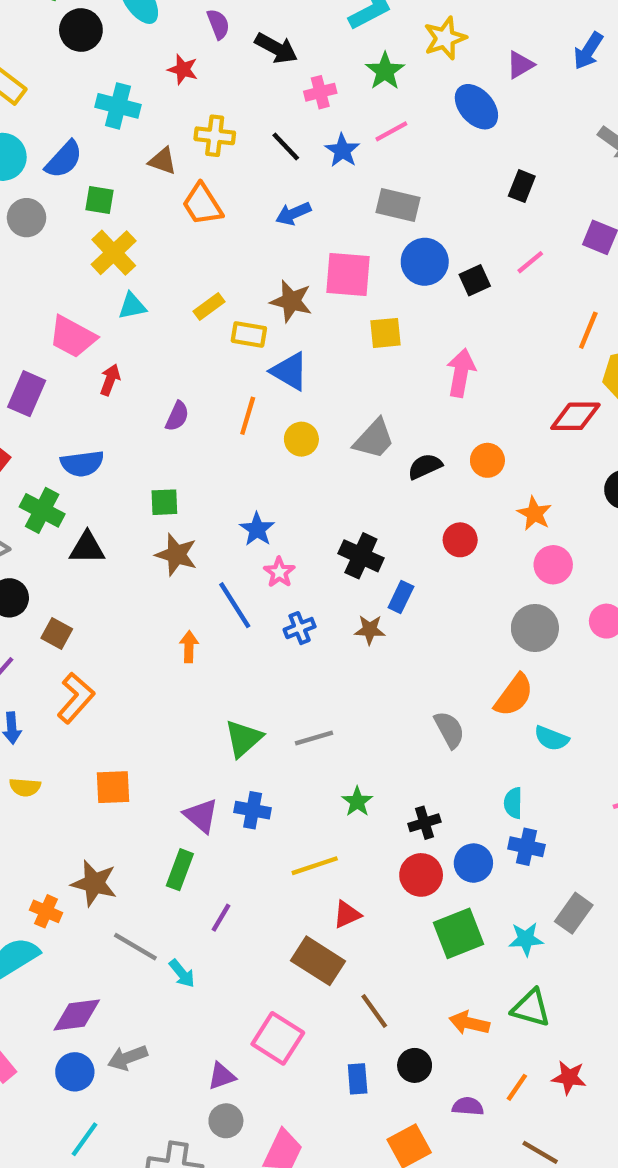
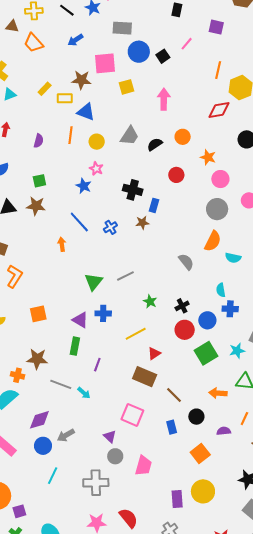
brown star: (176, 555) -> (36, 206), moved
pink star: (279, 572) -> (96, 169), moved
purple triangle: (222, 1076) -> (110, 436), turned -48

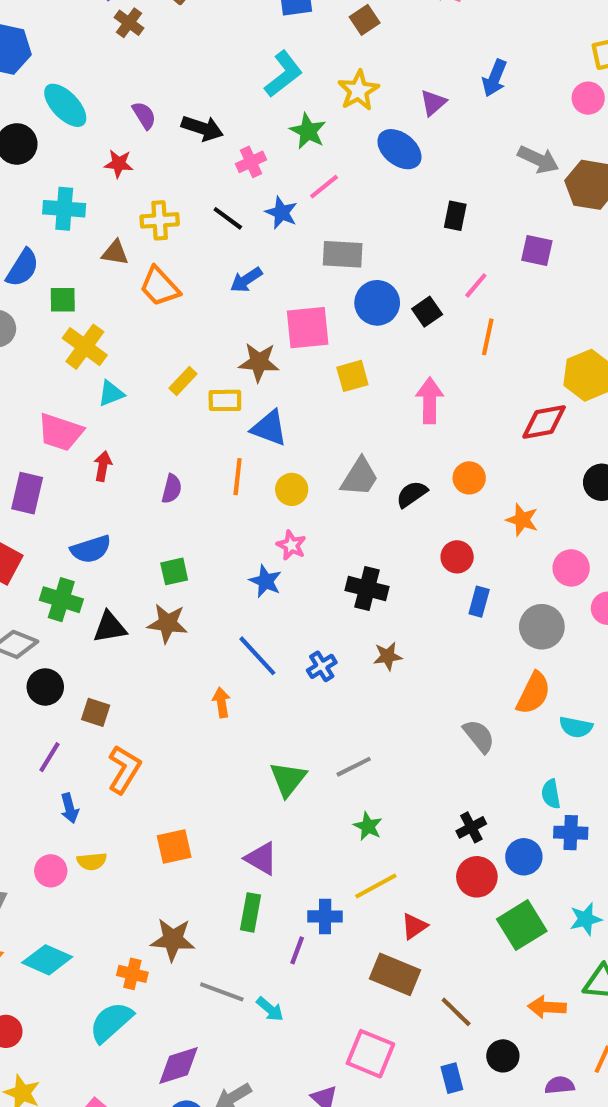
orange line: (218, 70) -> (488, 337), moved
pink circle: (220, 179) -> (571, 568), moved
blue rectangle: (154, 205) -> (479, 602), moved
green star: (150, 302) -> (368, 826), moved
blue cross: (103, 313) -> (325, 916), moved

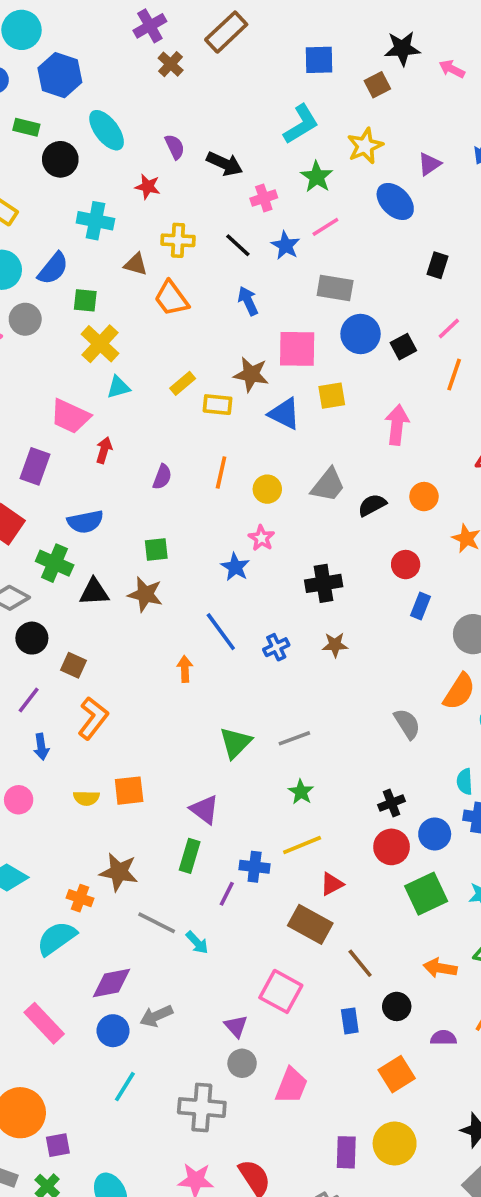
blue arrow: (246, 280) -> (248, 301), turned 92
blue triangle: (269, 428) -> (284, 414), moved
black cross: (367, 588) -> (324, 583), turned -30
yellow semicircle: (92, 861) -> (86, 798), moved

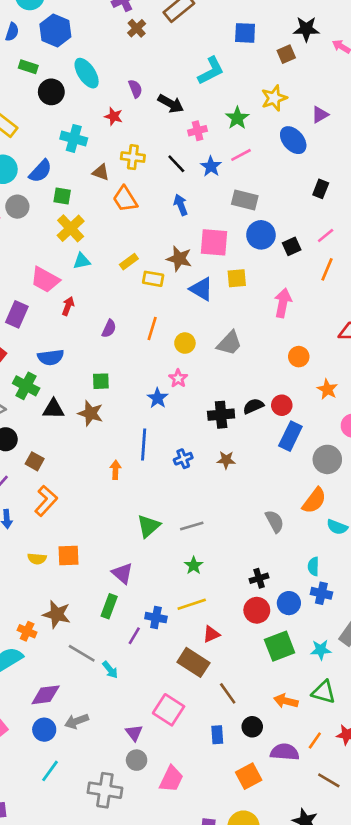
cyan L-shape: (301, 124) -> (211, 71), moved
black semicircle: (372, 505) -> (253, 406), moved
blue rectangle: (420, 606) -> (290, 436), size x1.5
blue line: (221, 632) -> (144, 444), turned 36
purple semicircle: (444, 1038) -> (285, 752), size x1.5

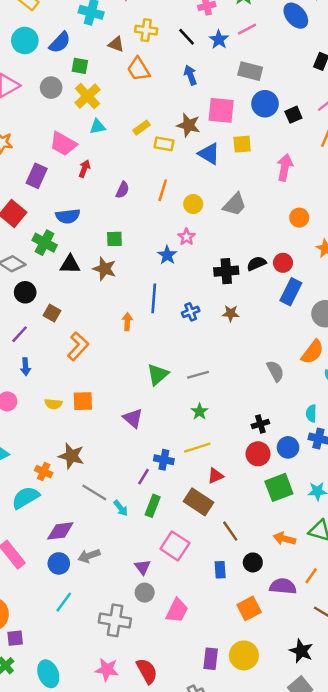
gray circle: (17, 207) -> (51, 88), moved
orange L-shape: (46, 501) -> (78, 346), moved
green rectangle: (109, 606) -> (153, 506), moved

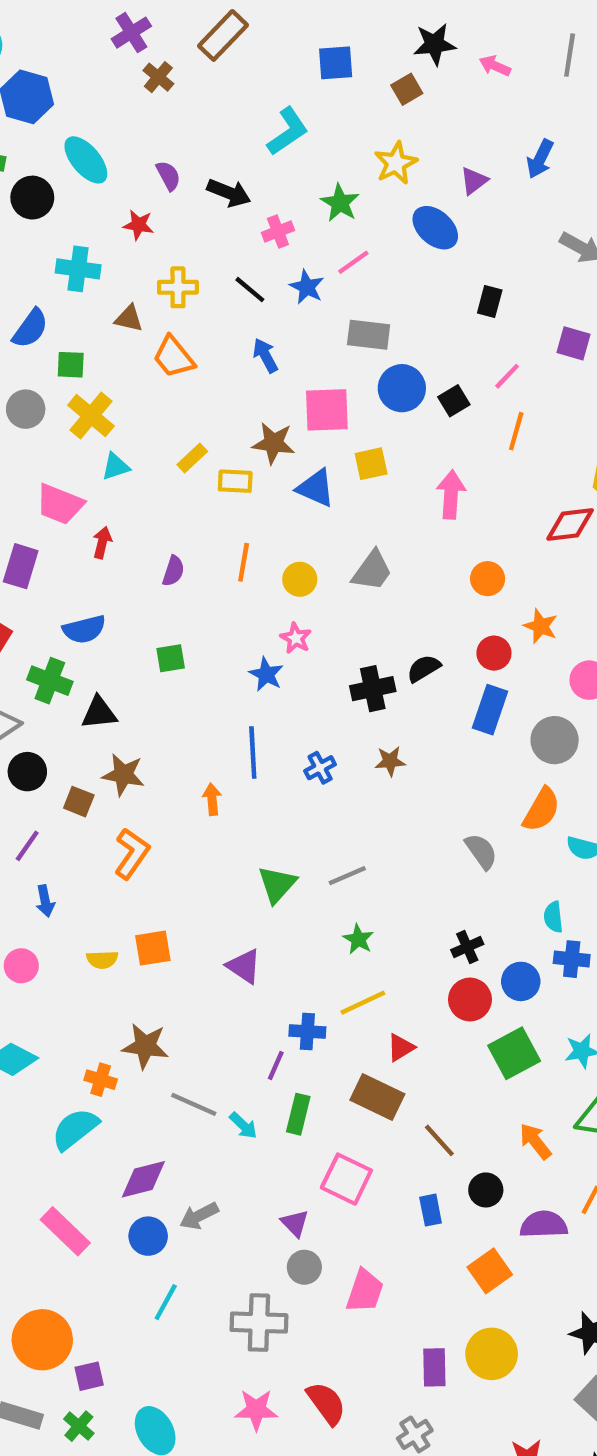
red circle: (283, 263) -> (494, 653), moved
brown star: (105, 269) -> (123, 775), moved
orange arrow: (284, 539) -> (535, 1141), turned 45

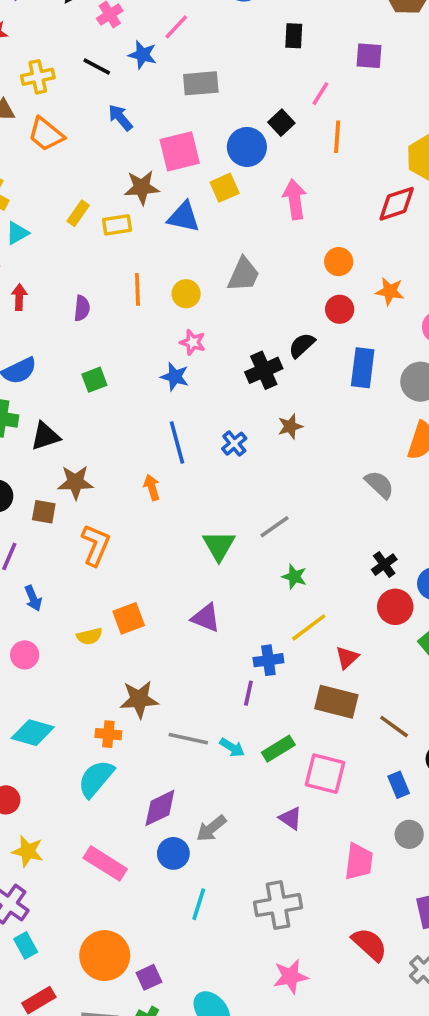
blue circle: (402, 388) -> (247, 147), moved
red circle: (494, 653) -> (340, 309), moved
green rectangle: (298, 1114) -> (278, 749), moved, turned 56
gray circle: (304, 1267) -> (409, 834), moved
red semicircle: (326, 1403) -> (370, 944), moved

